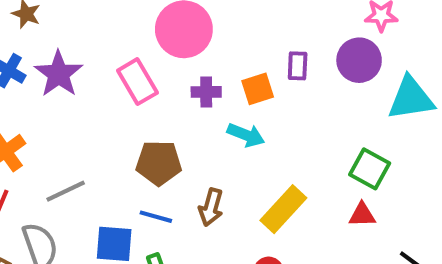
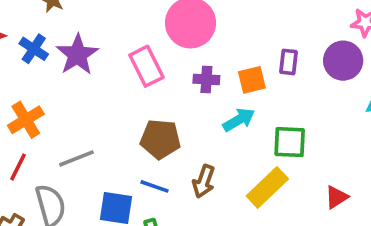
cyan arrow: (246, 135) -> (239, 120), turned -56
green square: (370, 169) -> (290, 142), moved, turned -30
red triangle: (362, 215) -> (336, 197), turned -35

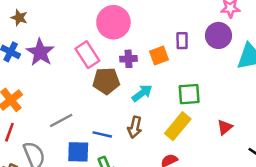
cyan arrow: (239, 120) -> (142, 93), moved
brown pentagon: (160, 139) -> (106, 81), moved
gray line: (76, 158) -> (61, 120), moved

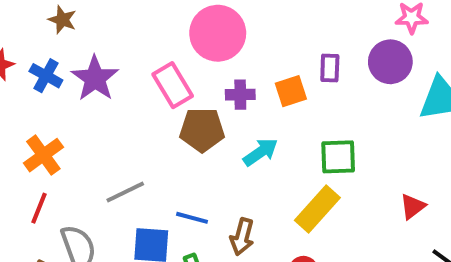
brown arrow: (135, 127) -> (242, 237), moved
red triangle: (225, 127) -> (413, 206), moved

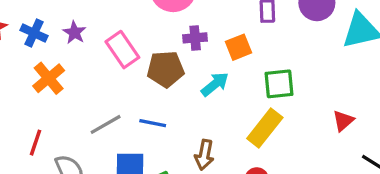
purple star: (95, 78) -> (74, 33), size x0.6
pink rectangle: (173, 85) -> (122, 50), moved
orange square: (291, 91) -> (239, 47), moved
orange cross: (43, 155) -> (49, 78), moved
blue line: (192, 218) -> (153, 123), moved

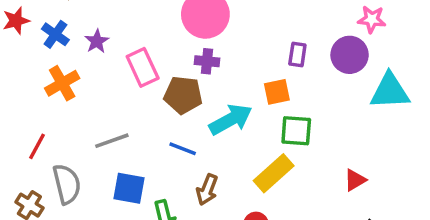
purple cross: (195, 38) -> (207, 61), moved
orange square: (239, 47) -> (277, 92), moved
cyan arrow: (215, 84) -> (231, 119), size x1.4
blue line: (153, 123) -> (183, 149), moved

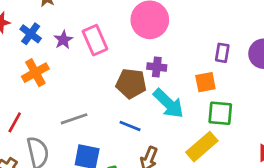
purple cross: (207, 61) -> (157, 67), moved
pink rectangle: (143, 67) -> (95, 40), moved
cyan arrow: (231, 119) -> (169, 103), turned 72

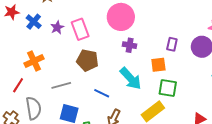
purple cross: (157, 67) -> (130, 45), moved
orange cross: (35, 73) -> (34, 61), moved
brown pentagon: (131, 83) -> (87, 60), moved

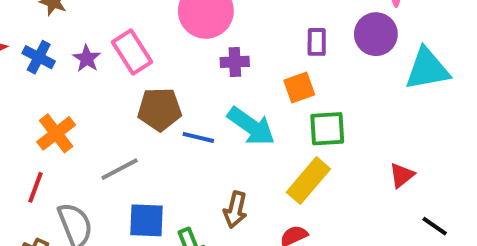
blue line: (102, 93) -> (198, 137), moved

